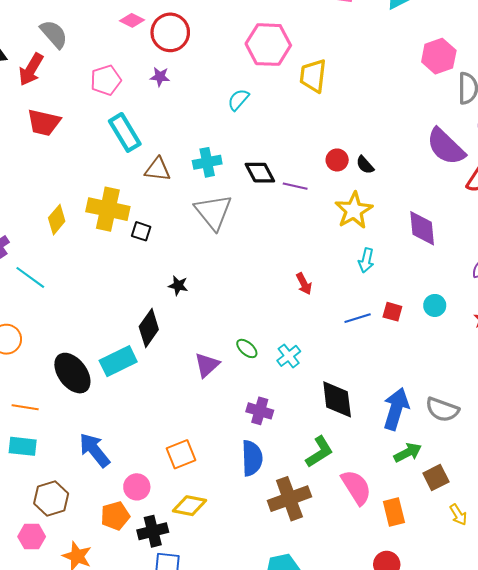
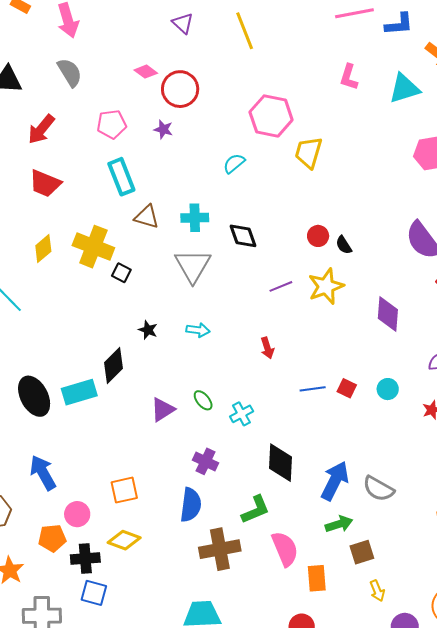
red arrow: (31, 69) -> (41, 129), moved
red trapezoid: (44, 122) -> (45, 183), moved
purple line: (295, 186) -> (281, 286), moved, turned -45
cyan arrow: (366, 260) -> (198, 330), moved, turned -105

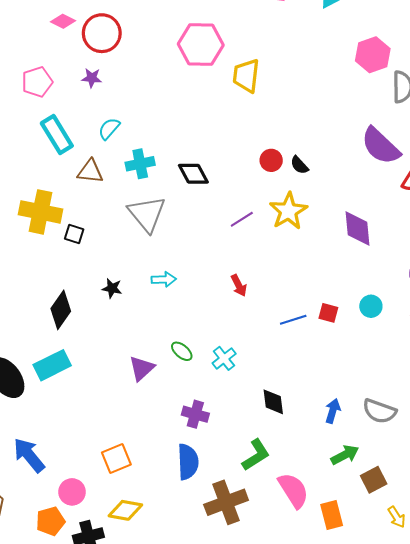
cyan semicircle: (234, 163) -> (109, 129), moved
black diamond: (113, 366) -> (61, 310), moved
black diamond: (281, 463) -> (273, 402), size x0.7
blue arrow: (335, 481) -> (333, 411), size x0.6

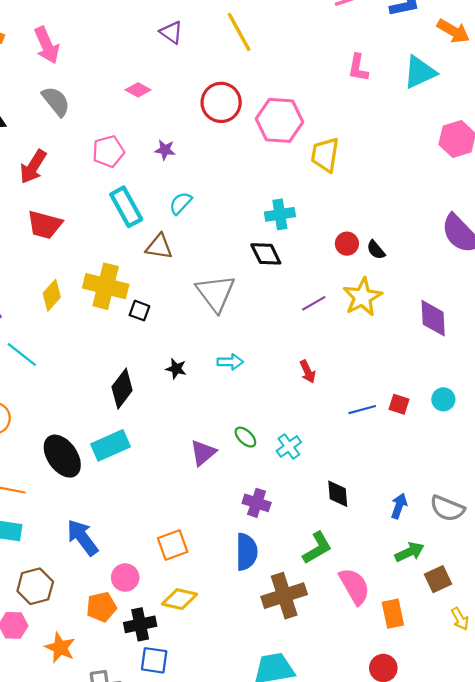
red circle: (102, 33) -> (221, 102), moved
cyan cross: (140, 164) -> (280, 214), moved

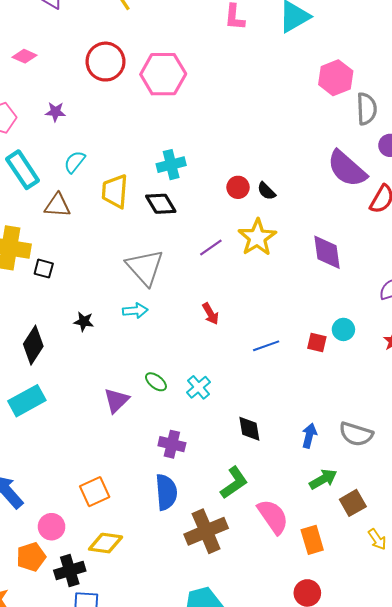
yellow trapezoid: (325, 155) -> (115, 191), moved
gray triangle: (216, 293) -> (145, 267), moved
red square: (399, 404) -> (317, 343), moved

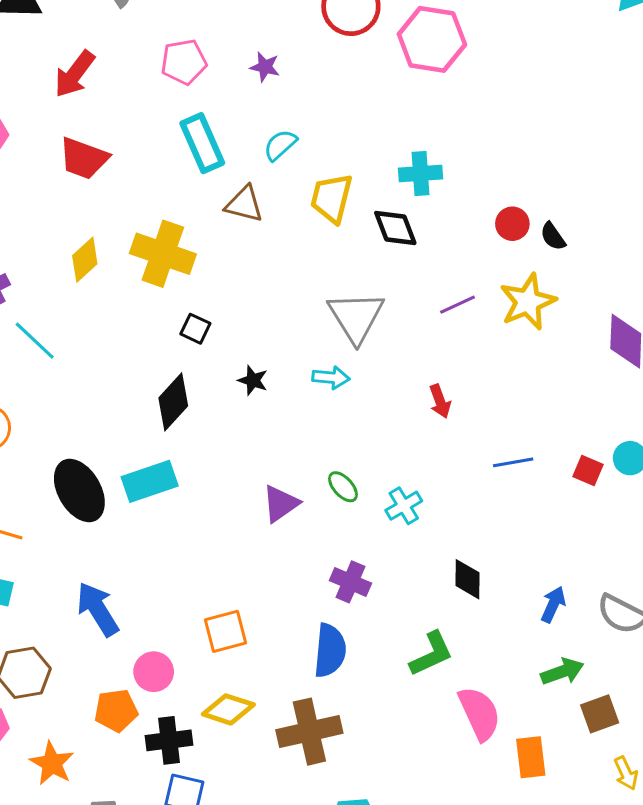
black square: (44, 269) -> (195, 329), moved
brown cross: (206, 531) -> (309, 732), moved

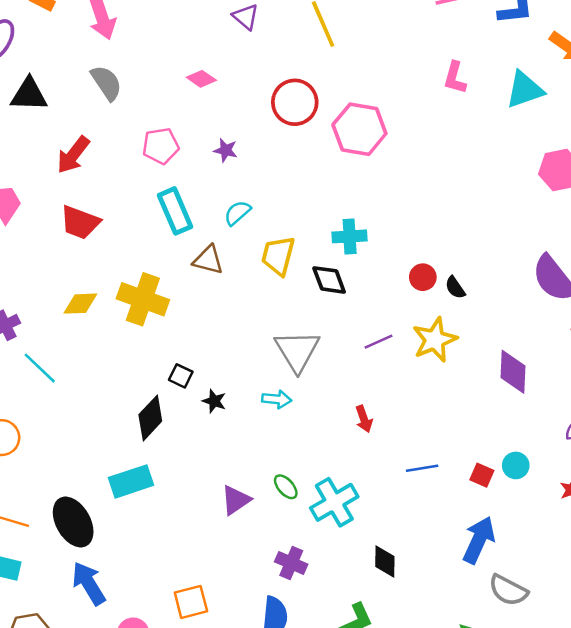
yellow diamond: (85, 260) -> (80, 304), turned 40
black square: (195, 329) -> (181, 376), moved
black ellipse: (79, 491) -> (73, 522), moved
cyan cross: (404, 506) -> (334, 502), size x1.6
blue arrow: (553, 604) -> (479, 540), moved, size x1.6

